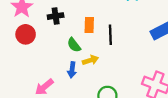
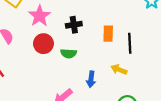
green semicircle: (74, 45) -> (69, 53), moved, turned -49
yellow arrow: (90, 60) -> (119, 70), moved, turned -140

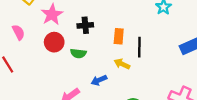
yellow arrow: (119, 70) -> (122, 64), moved
blue arrow: (91, 79) -> (99, 80), turned 56

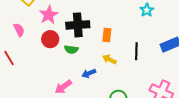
black cross: (85, 25) -> (78, 25), size x1.6
black line: (139, 47) -> (136, 51), moved

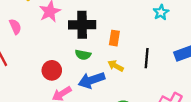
red circle: (50, 39) -> (52, 70), moved
green semicircle: (71, 49) -> (83, 55), moved
blue arrow: (89, 73) -> (91, 80), size x1.6

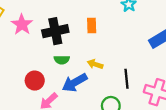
orange rectangle: (114, 38) -> (92, 26), moved
black line: (147, 58) -> (127, 79), moved

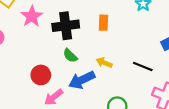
green semicircle: (62, 60) -> (70, 56), turned 40
black line: (127, 79) -> (143, 67), moved, turned -66

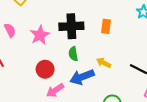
pink star: (32, 16) -> (40, 35), moved
green semicircle: (70, 56) -> (73, 54), turned 32

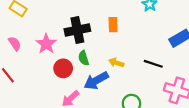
red circle: (45, 69) -> (63, 68), moved

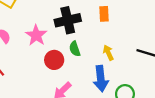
yellow arrow: (116, 63) -> (108, 53), turned 48
blue arrow: (96, 81) -> (101, 79), moved, turned -65

